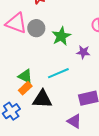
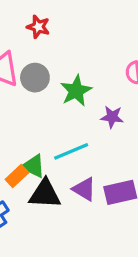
green triangle: (25, 76) -> (33, 166), moved
purple triangle: (74, 121) -> (84, 189), moved

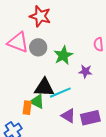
red star: (38, 27) -> (40, 16), size x1.5
orange rectangle: (17, 176) -> (27, 108), turned -40
black triangle: (45, 194) -> (44, 88), moved

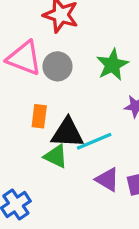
green star: (63, 55) -> (112, 65), moved
orange rectangle: (27, 108) -> (39, 116), moved

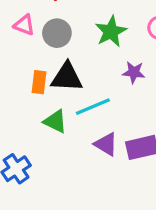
pink triangle: (24, 58) -> (24, 25), size x0.6
black triangle: (67, 133) -> (67, 77), moved

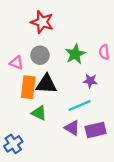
pink triangle: (24, 25) -> (16, 63), moved
orange rectangle: (39, 82) -> (28, 87), size x1.5
cyan line: (93, 107) -> (80, 105), moved

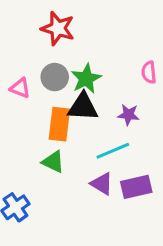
green star: (75, 54) -> (86, 79), moved
black triangle: (46, 84) -> (83, 107), moved
orange rectangle: (28, 87) -> (59, 124), moved

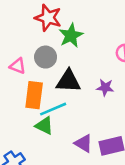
green star: (86, 79) -> (71, 35), moved
orange rectangle: (59, 124) -> (34, 95), moved
cyan line: (113, 151) -> (53, 109), moved

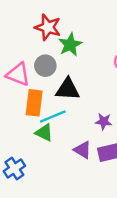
pink triangle: (18, 66) -> (18, 74), size x1.5
purple star: (105, 88) -> (104, 121), moved

